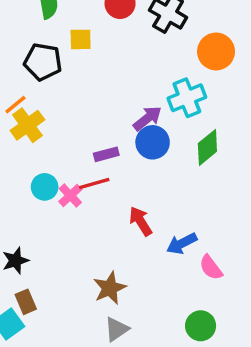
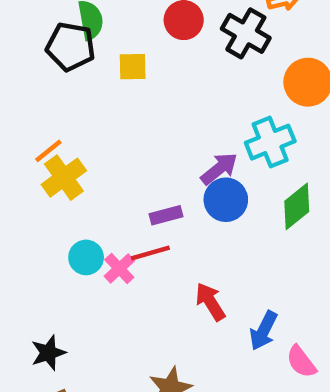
black pentagon: (43, 62) -> (71, 47), moved
blue arrow: (182, 243) -> (264, 331), turned -36

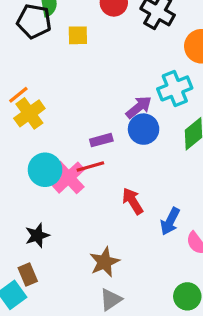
cyan circle: (86, 257) -> (45, 170), size x1.4
pink cross: (119, 268) -> (68, 178), size x1.5
black star: (48, 353) -> (37, 235), moved

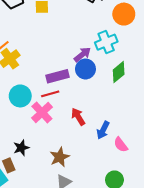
purple rectangle: (101, 140) -> (57, 76), size x1.5
pink cross: (68, 178) -> (42, 113), moved
black star: (37, 235) -> (21, 148), moved

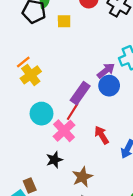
purple rectangle: (57, 76) -> (80, 93), turned -40
red line: (50, 94) -> (73, 111), turned -42
black star: (21, 148) -> (54, 160), moved

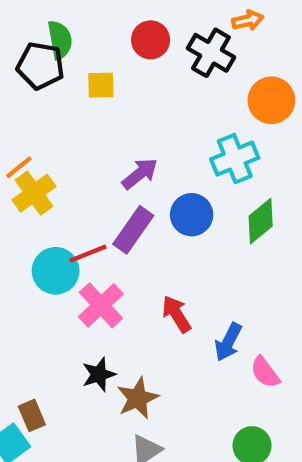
purple arrow: (106, 71) -> (140, 174), moved
red line: (73, 111) -> (88, 254), moved, turned 36
black star: (54, 160) -> (99, 374), moved

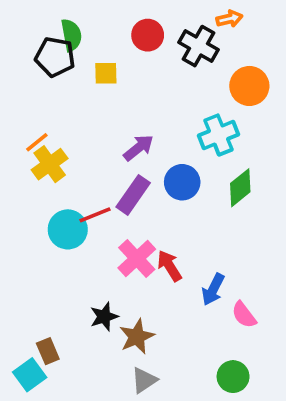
pink cross: (101, 305) -> (137, 259), moved

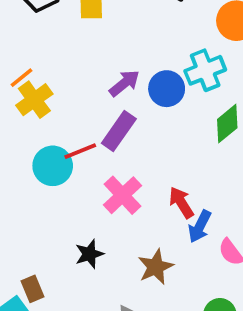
blue circle: (182, 182) -> (167, 89), moved
red arrow: (169, 266) -> (181, 203), moved
brown star: (137, 337) -> (156, 267), moved

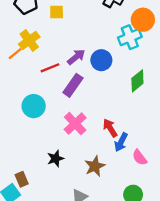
cyan cross: (205, 70) -> (130, 37), moved
yellow cross: (34, 100) -> (29, 40), moved
red line: (80, 151) -> (50, 68), moved

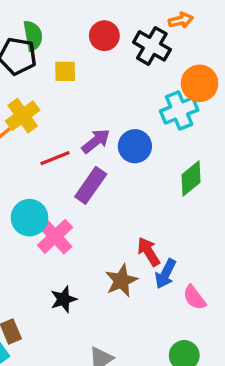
pink cross: (75, 124) -> (55, 236), moved
brown star: (95, 166) -> (121, 281), moved

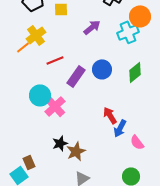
purple arrow: (96, 141) -> (92, 27), moved
blue circle: (135, 146) -> (102, 69), moved
brown star: (121, 281) -> (76, 151), moved

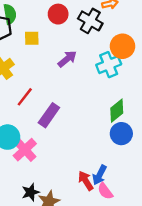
red line: (55, 60) -> (25, 97), turned -30
blue circle: (102, 69) -> (121, 134), moved
red arrow: (110, 115) -> (86, 181), moved
pink semicircle: (137, 142) -> (105, 191), moved

